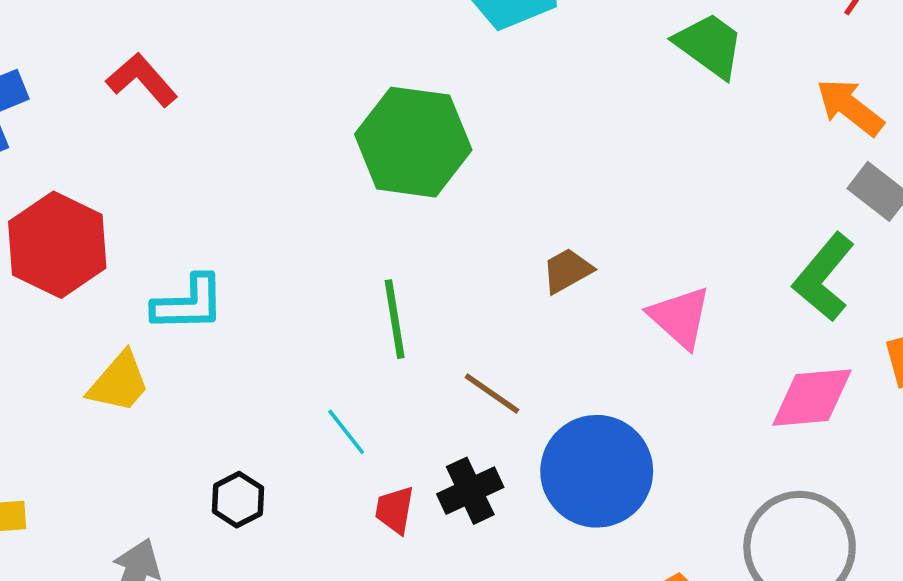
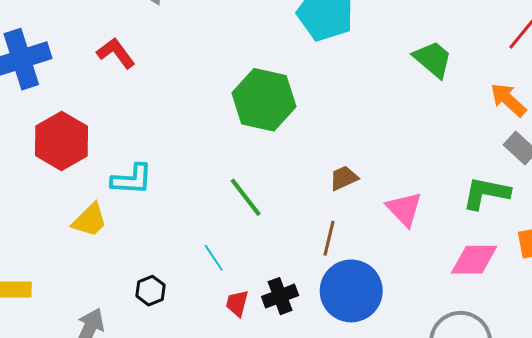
green L-shape: (824, 277) -> (486, 193), turned 57
green line: (395, 319) -> (246, 197), turned -33
brown line: (492, 393) -> (329, 238), moved, turned 64

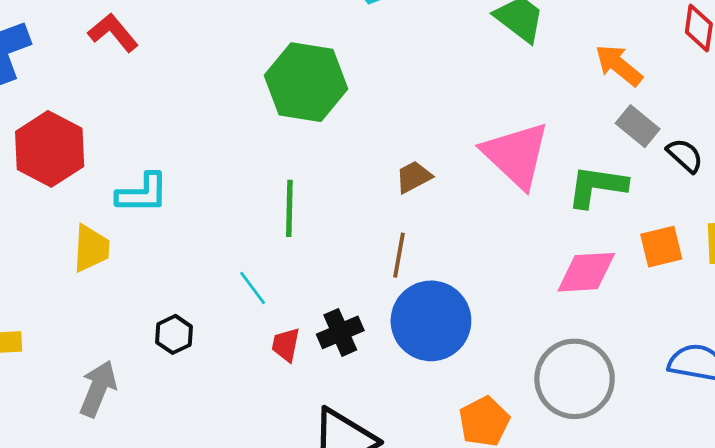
green line: (246, 197) -> (289, 208), turned 42
pink triangle: (404, 209) -> (516, 155), moved, size x1.5
yellow trapezoid: (90, 220) -> (91, 248), turned -39

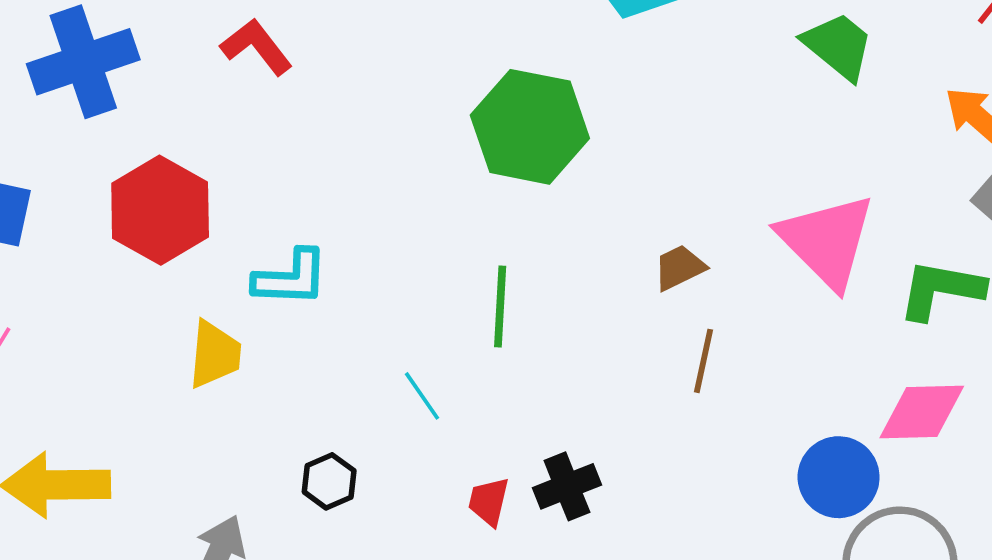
brown line: (399, 255) -> (703, 361), moved
cyan line: (253, 288) -> (422, 396), moved
blue circle: (431, 321) -> (839, 477), moved, size x0.7

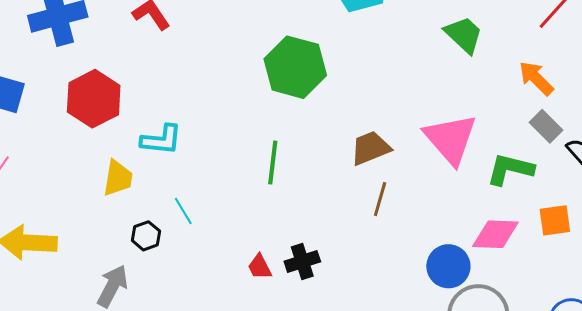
brown trapezoid: (679, 268) -> (370, 148), size x1.4
cyan line: (422, 396) -> (183, 211), moved
black hexagon: (329, 481) -> (146, 236), moved
red trapezoid: (489, 501) -> (260, 267), turned -44

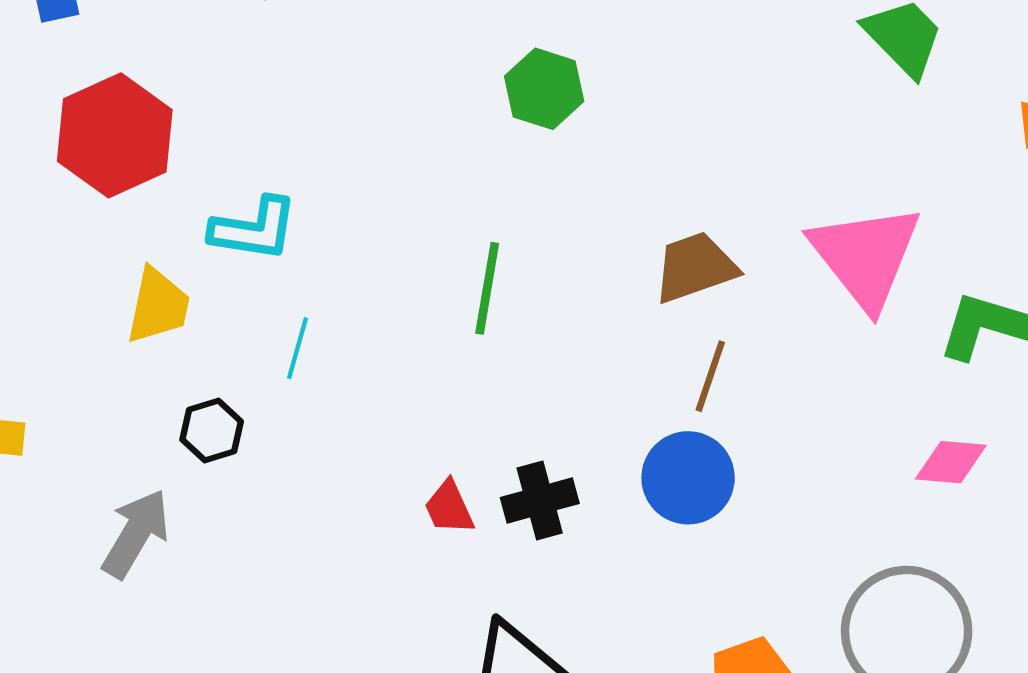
green hexagon: (295, 67) -> (544, 89), size x0.6
cyan line: (183, 211) -> (298, 348), moved, turned 44
pink diamond: (495, 234) -> (951, 462), size x0.7
blue circle: (448, 266) -> (688, 478), moved

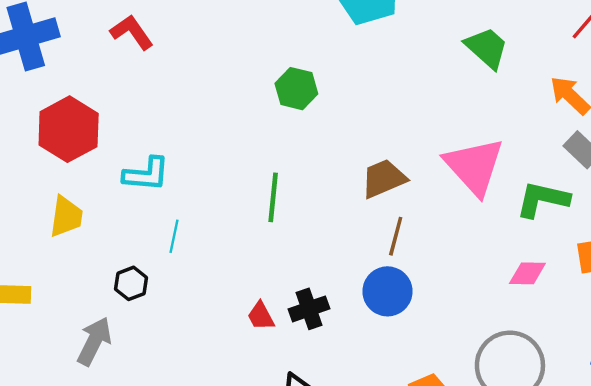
yellow trapezoid: (158, 306) -> (66, 217), moved

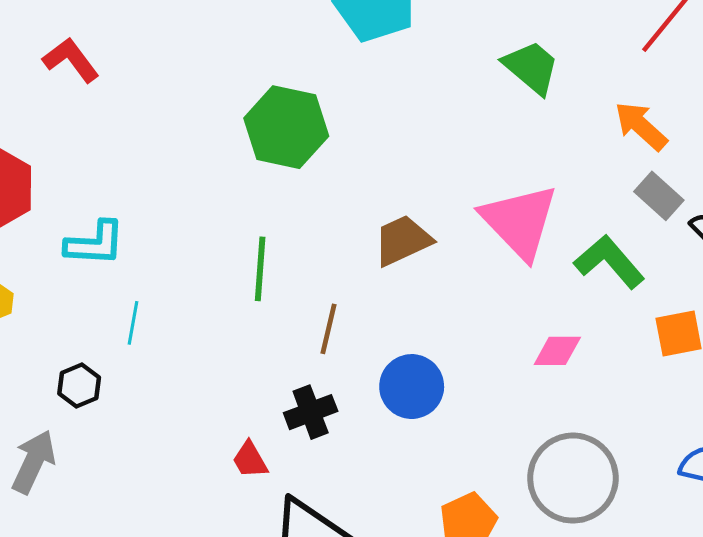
green hexagon: (296, 89) -> (286, 127), size x1.5
green L-shape: (543, 199) -> (609, 262), turned 38
brown line: (396, 236) -> (329, 329), moved
pink diamond: (527, 273) -> (557, 351), moved
red trapezoid: (261, 316) -> (250, 460), moved

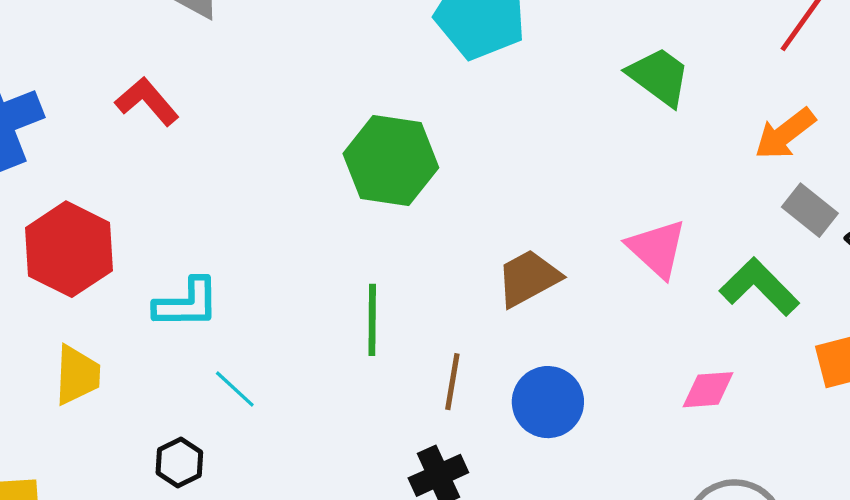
orange arrow: (641, 126) -> (785, 134), turned -76
pink triangle: (520, 221) -> (657, 249), size x0.7
cyan line: (133, 323) -> (235, 389), turned -54
blue circle: (412, 387) -> (548, 402), moved

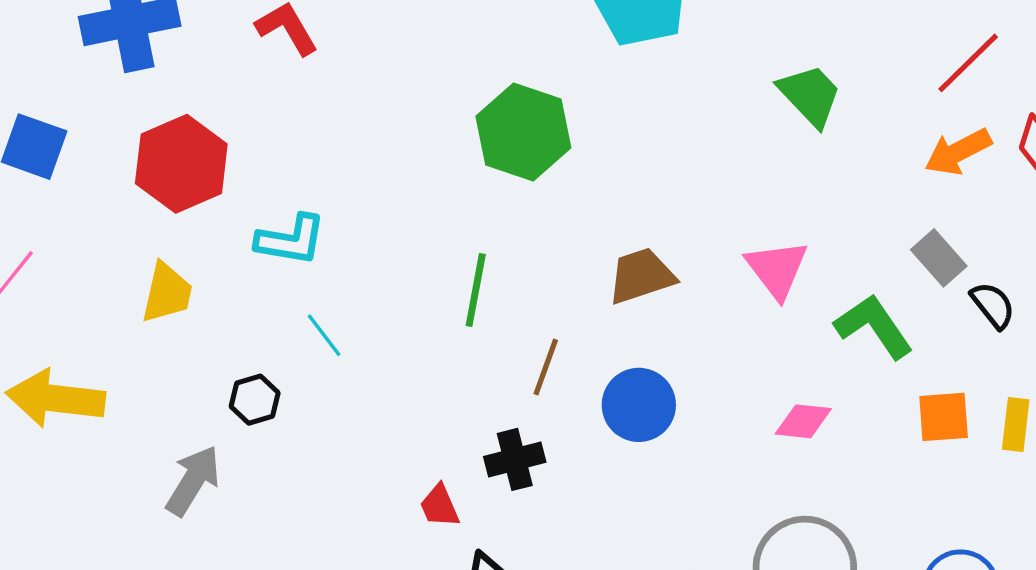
orange arrow: (785, 134) -> (958, 152), moved

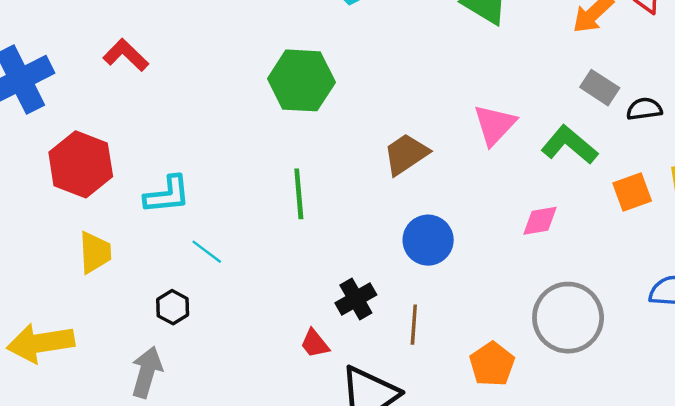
pink triangle: (777, 269) -> (495, 125), turned 36
black semicircle: (993, 305) -> (644, 109), turned -44
brown line: (546, 367) -> (414, 325), moved

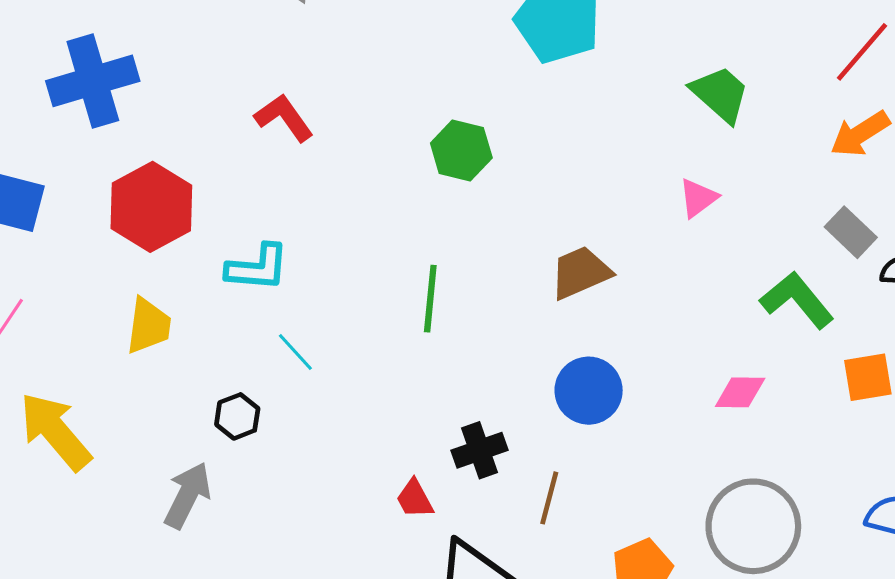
red L-shape: (126, 55) -> (284, 118), moved
green hexagon: (301, 80) -> (461, 150), size x0.7
pink triangle: (495, 125) -> (698, 198), moved, size x0.7
yellow arrow: (41, 343) -> (55, 431), turned 48

